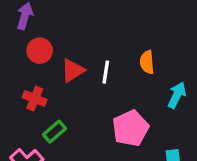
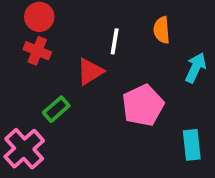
red triangle: (73, 70) -> (90, 71), moved
red cross: (35, 99) -> (37, 51), moved

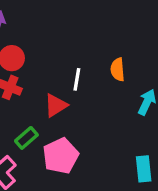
pink pentagon: (143, 105) -> (61, 156), moved

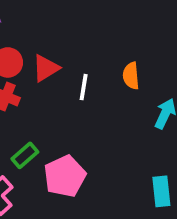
red triangle: (56, 105) -> (46, 68), moved

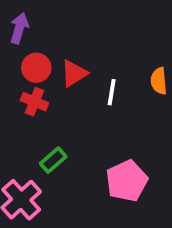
pink pentagon: (65, 176) -> (127, 181), moved

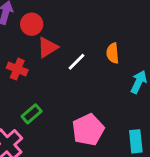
red circle: (36, 68) -> (32, 24), moved
white line: (112, 92) -> (77, 62), turned 36

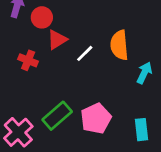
orange semicircle: (113, 53) -> (119, 45), size x1.5
green rectangle: (32, 114) -> (57, 116), moved, size x1.5

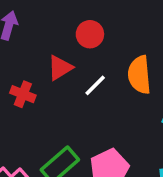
red circle: (42, 17) -> (90, 34), moved

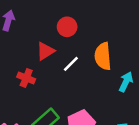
red cross: (23, 94) -> (26, 78), moved

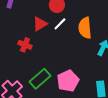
white line: (71, 64) -> (60, 24), moved

